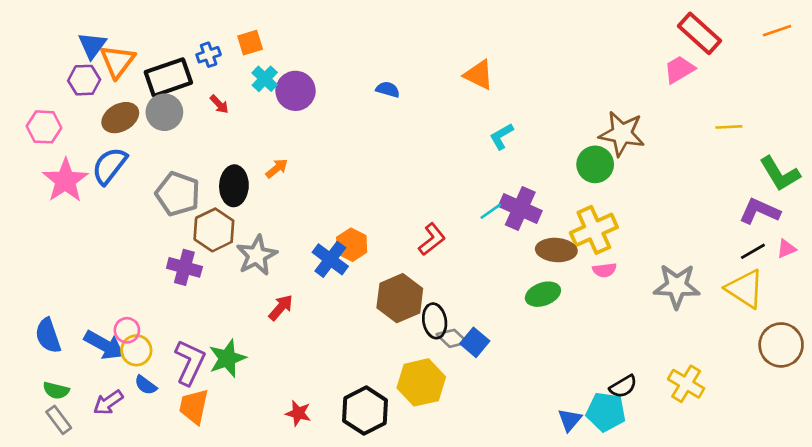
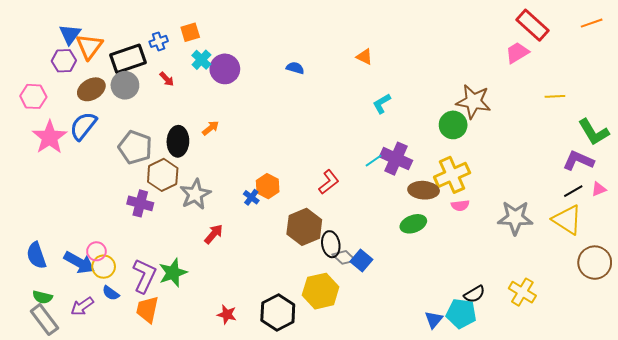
orange triangle: (479, 75) -> (364, 57), size x0.7
blue cross: (330, 259) -> (251, 197), size x0.6
gray rectangle: (59, 420) -> (44, 320), size x1.4

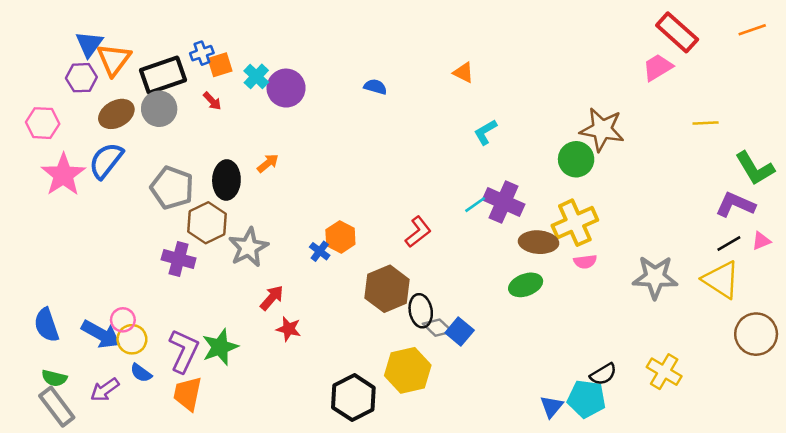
orange square: (190, 32) -> (220, 65), moved
red star: (227, 314) -> (289, 329), moved

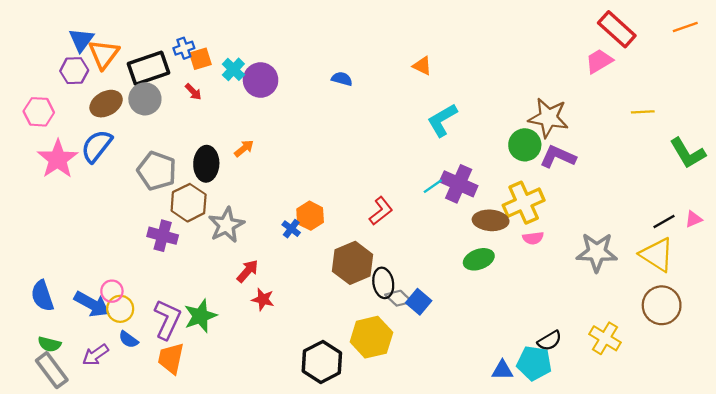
cyan L-shape: (485, 132) -> (442, 120), size x1.4
purple L-shape: (735, 205) -> (558, 157), moved
brown circle: (756, 334) -> (662, 305), moved
blue triangle: (551, 407) -> (502, 370), turned 50

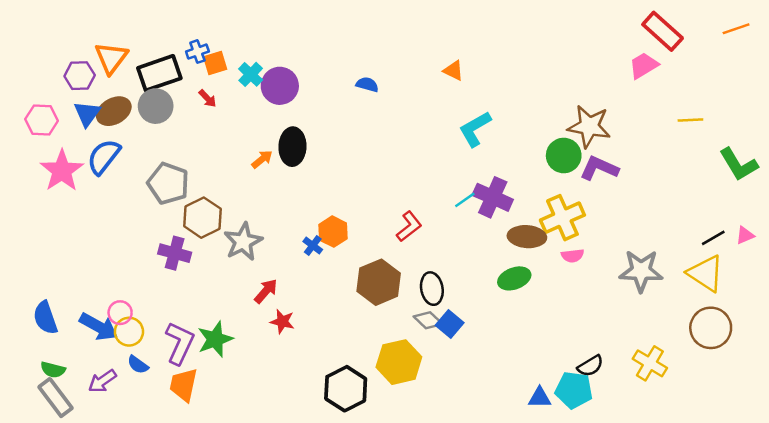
blue triangle: (81, 40) -> (87, 114), moved
black ellipse: (206, 164) -> (292, 147), moved
black ellipse: (383, 283) -> (432, 289), moved

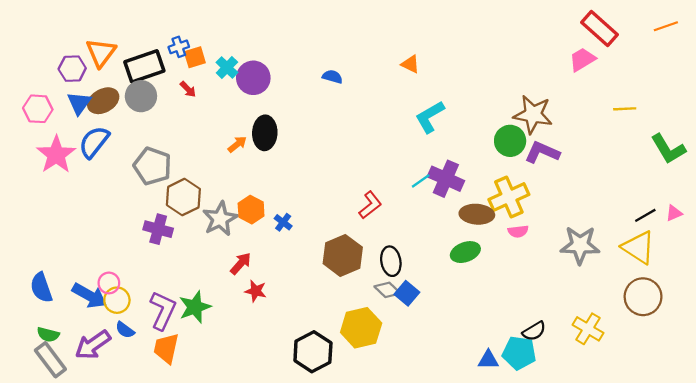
orange hexagon: (333, 232) -> (251, 210), moved
purple arrow: (102, 381) -> (93, 345), size x1.4

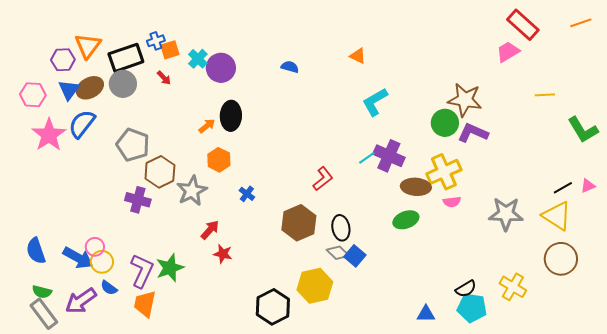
orange hexagon: (251, 210) -> (219, 160), moved
cyan pentagon: (519, 353) -> (472, 308), moved

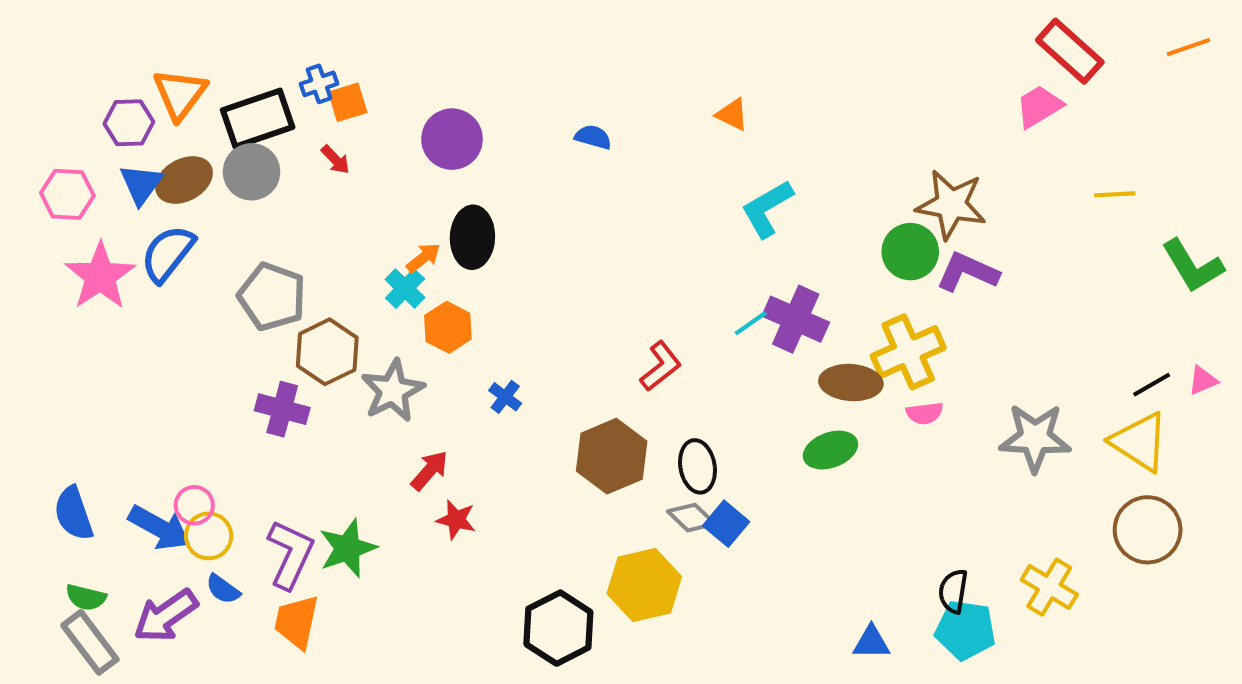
cyan cross: (198, 59) -> (405, 288), moved
black semicircle: (466, 289) -> (953, 591), turned 130

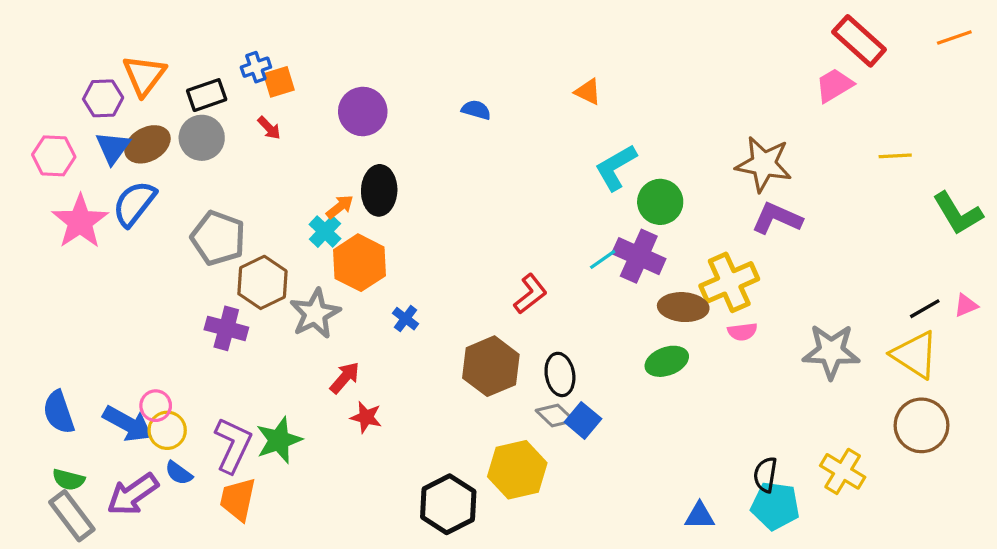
black rectangle: (258, 119) -> (207, 95), size x0.7
green circle: (910, 252) -> (660, 202), moved
orange hexagon: (448, 327) -> (359, 263), size x1.4

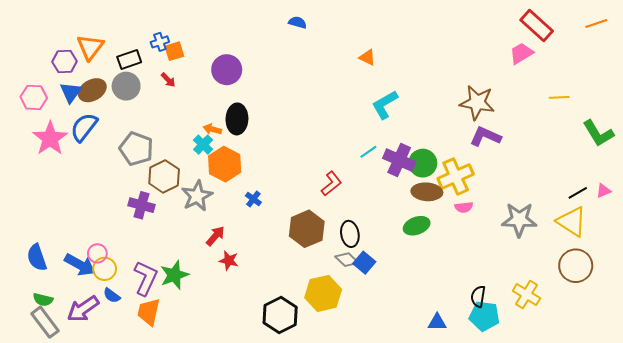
blue semicircle: (476, 110) -> (298, 22), moved
green circle: (660, 202) -> (423, 163), moved
orange arrow: (340, 207) -> (212, 129), turned -126
cyan line: (603, 259) -> (368, 152), moved

